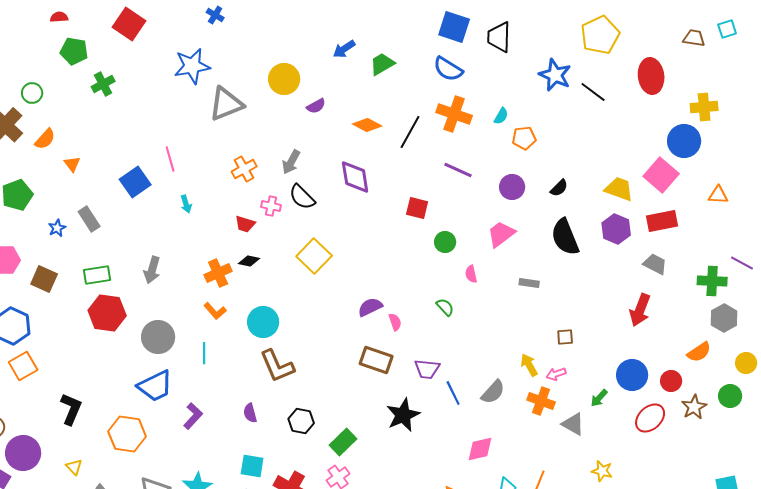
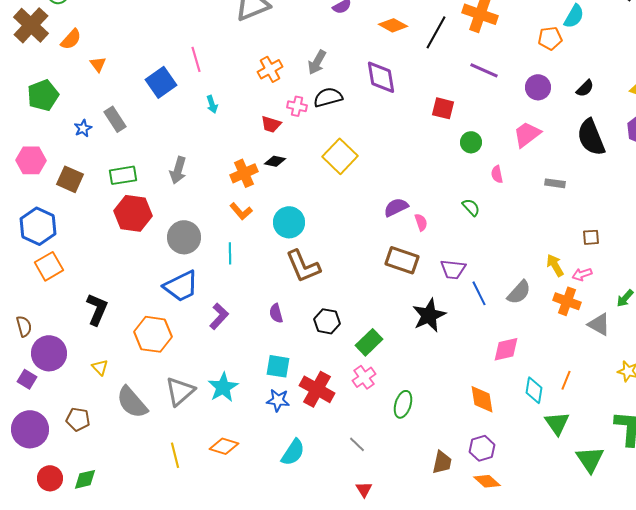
cyan semicircle: (501, 116) -> (574, 16), moved, size x1.4
black semicircle: (302, 197) -> (328, 97), turned 120

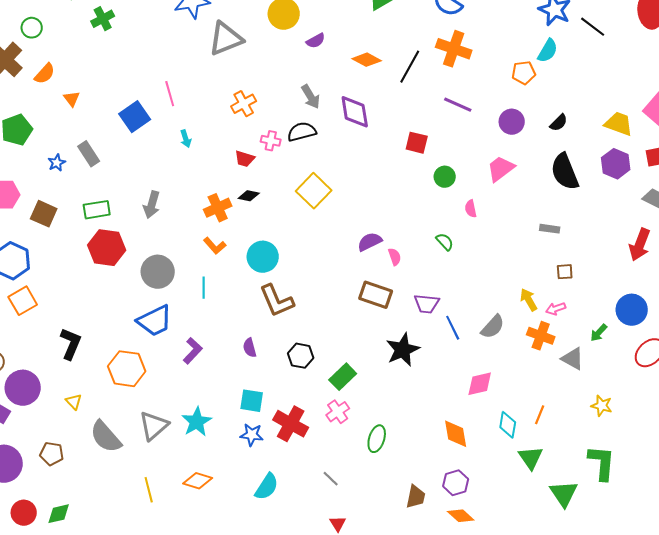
gray arrow: (317, 62) -> (311, 97), moved, turned -60
gray rectangle: (555, 183) -> (550, 229), moved

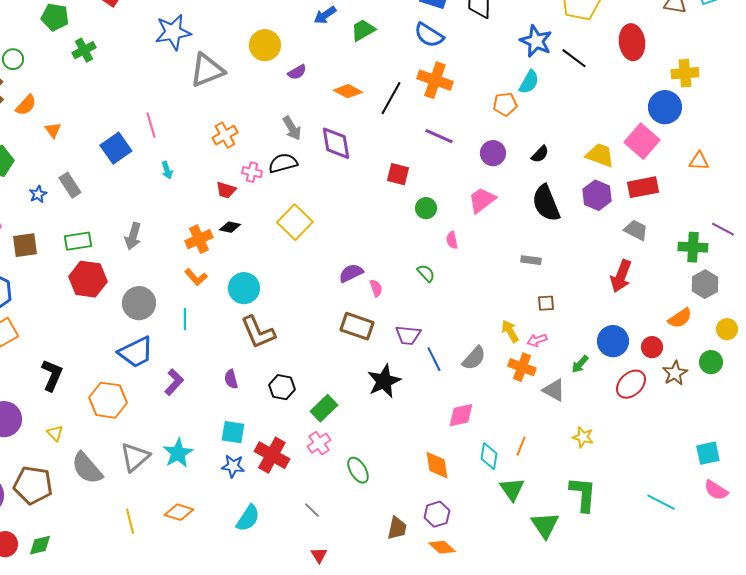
brown square: (44, 214) -> (25, 245), turned -32
green ellipse: (377, 439) -> (358, 470), turned -48
brown pentagon: (52, 454) -> (33, 485), size x1.6

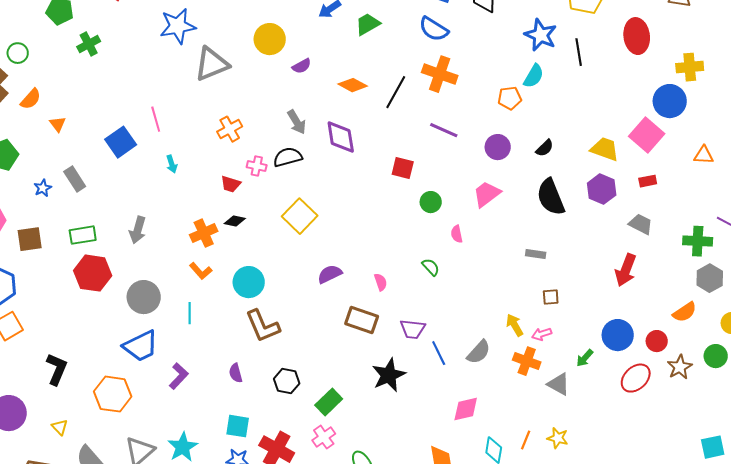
black line: (574, 58) -> (579, 52), turned 44
red rectangle: (643, 187) -> (648, 181), size x0.6
purple semicircle: (351, 273) -> (330, 274), moved
yellow star: (583, 437) -> (558, 438), moved

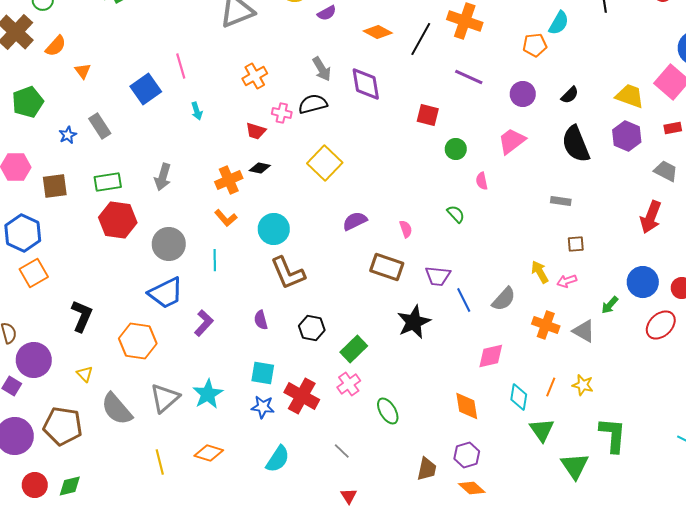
orange cross: (527, 361) -> (546, 325), moved

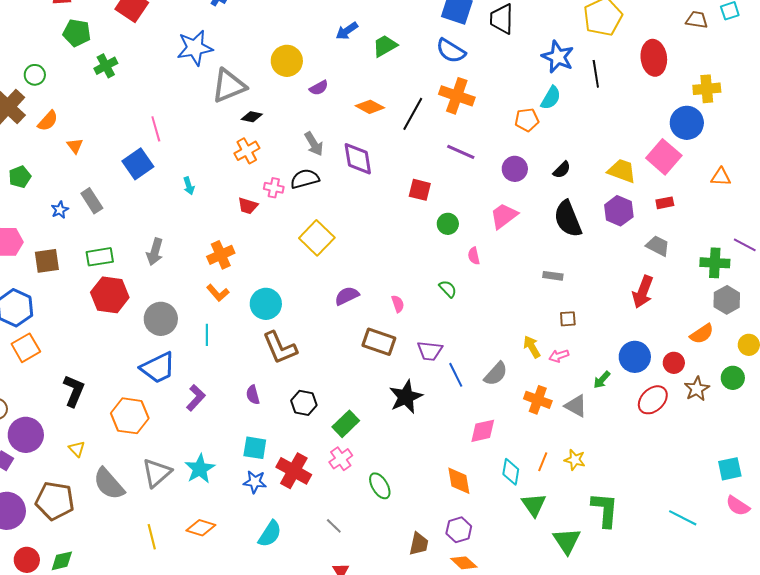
pink line: (181, 66) -> (156, 129), moved
green pentagon: (28, 102) -> (20, 177), size x0.7
black diamond: (260, 168) -> (252, 117), moved

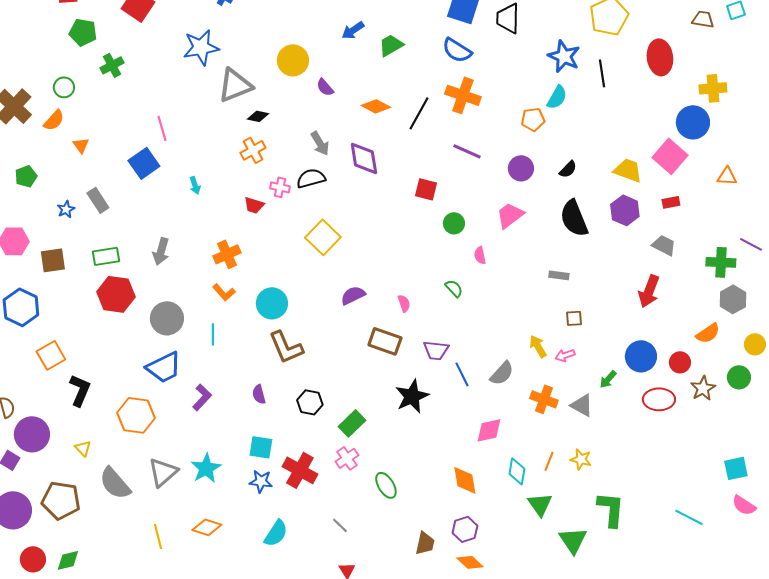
green circle: (35, 75) -> (64, 87), moved
purple semicircle: (319, 88) -> (325, 87), turned 78
orange square: (26, 348) -> (51, 355), moved
red ellipse: (653, 400) -> (659, 399), turned 44

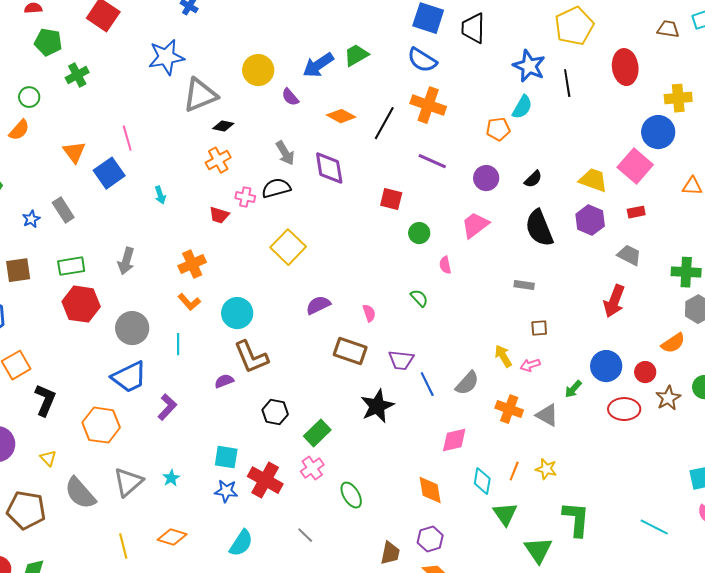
blue arrow: (353, 30) -> (318, 65), moved, size x1.4
orange triangle: (81, 145) -> (74, 152), moved, size x1.4
purple semicircle: (259, 394) -> (224, 381), moved, turned 84
cyan star: (206, 468) -> (171, 478), size x0.6

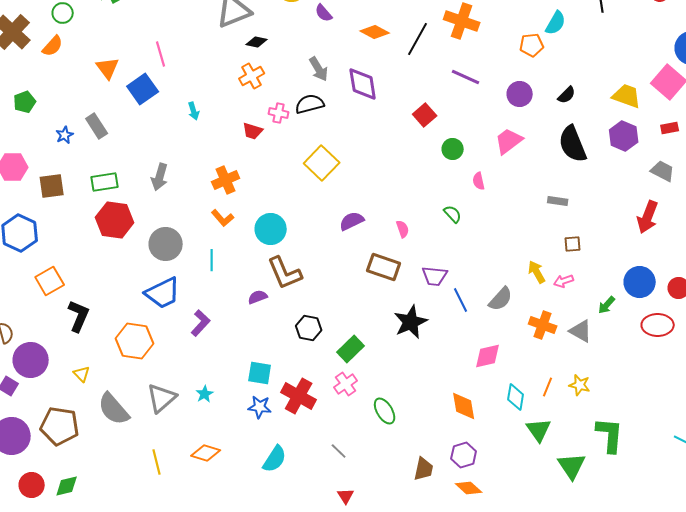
red square: (391, 199) -> (425, 115), turned 35

